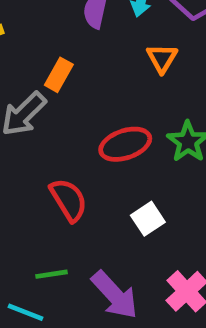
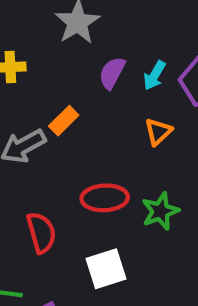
white square: (148, 219) -> (106, 269), size x1.4

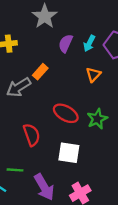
red ellipse: (105, 198) -> (66, 113), turned 35
white square: (106, 269) -> (69, 153), turned 30

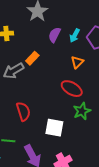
red ellipse: (66, 113) -> (72, 89), moved
green star: (97, 119) -> (82, 111), moved

